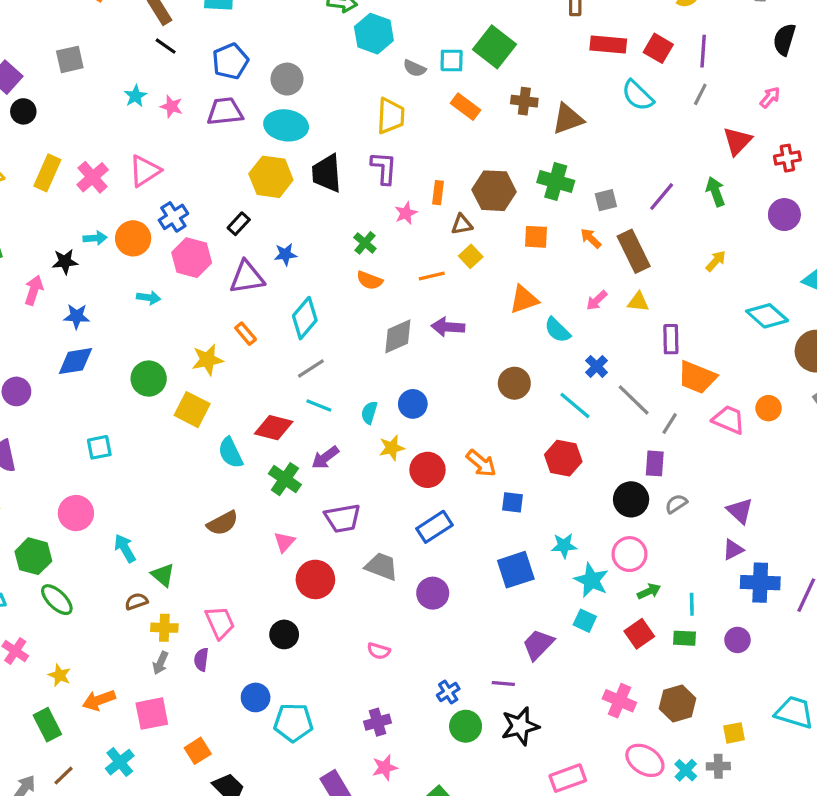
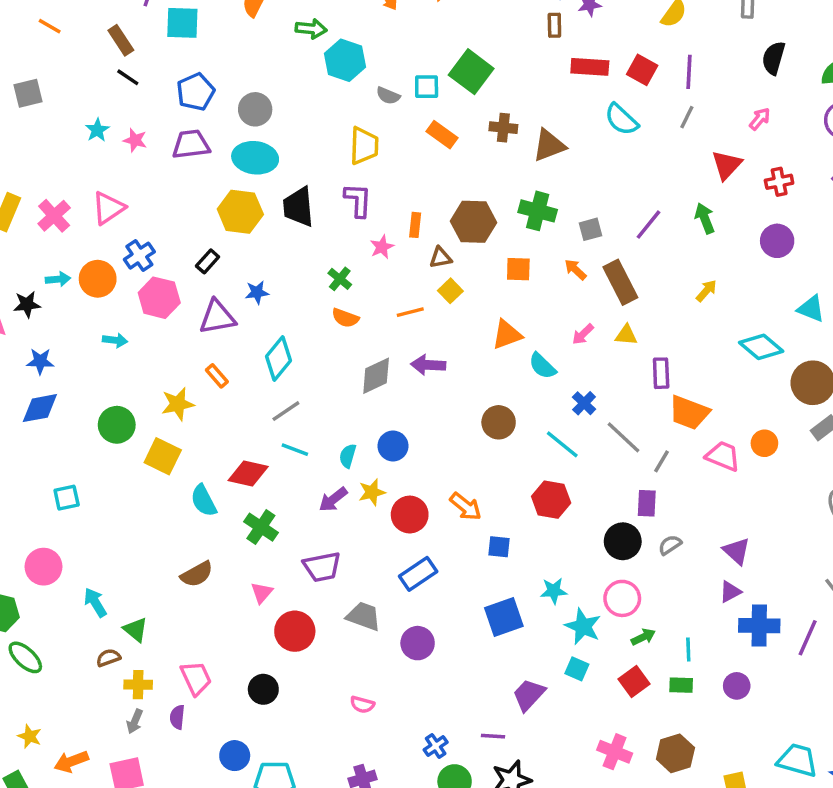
purple arrow: (325, 458) -> (333, 499), moved

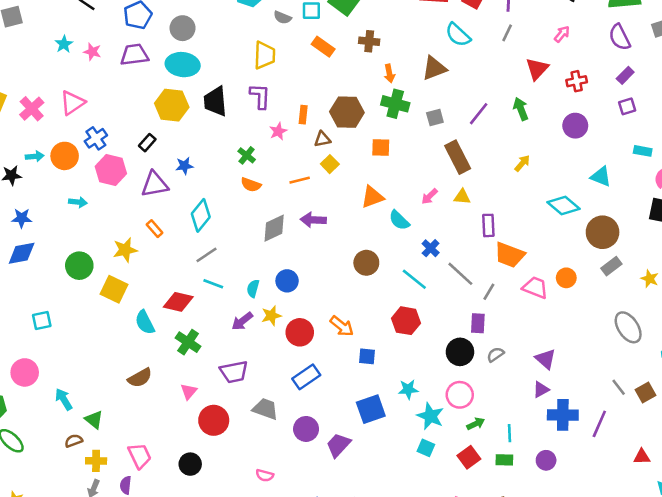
brown triangle: (549, 145) -> (434, 68), moved
orange arrow: (575, 270) -> (389, 73), moved, turned -144
purple trapezoid: (529, 695) -> (338, 445), moved

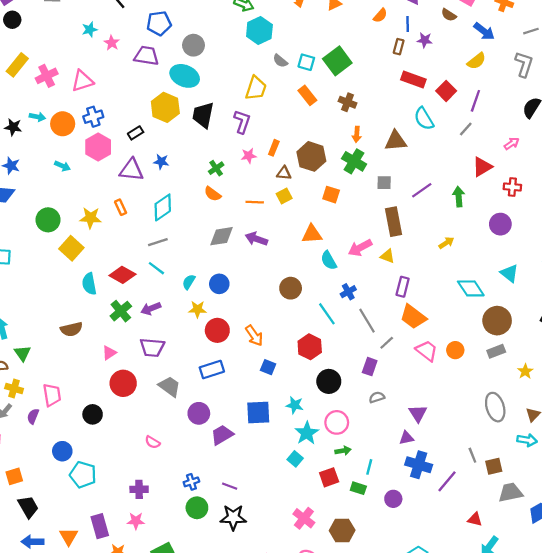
pink arrow: (429, 196) -> (360, 248), size x1.5
purple arrow: (242, 321) -> (151, 308), moved
black circle: (460, 352) -> (329, 381), moved

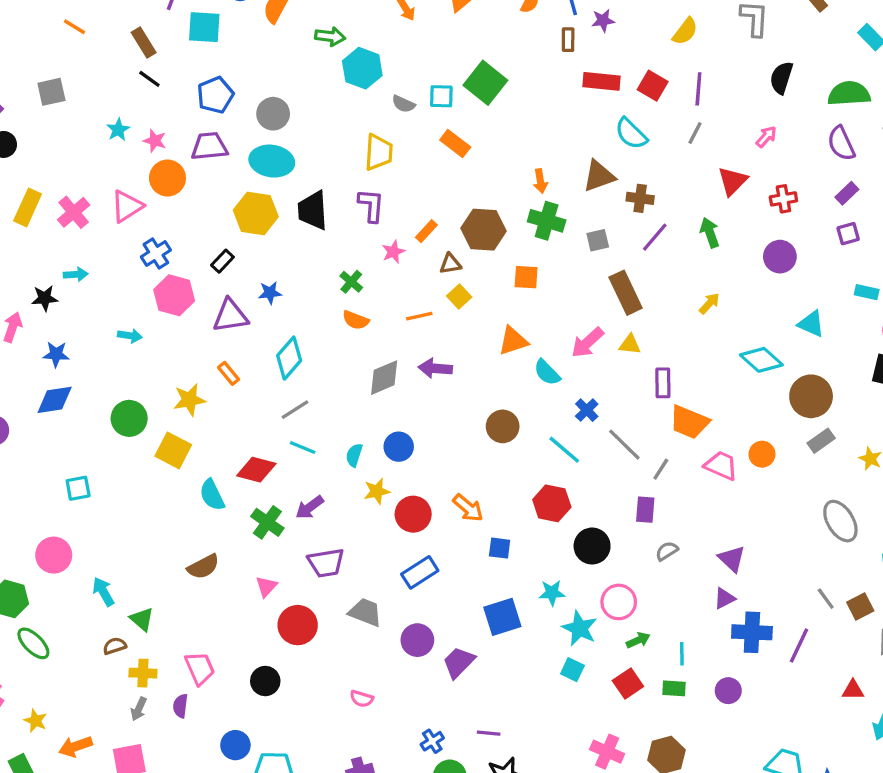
brown cross: (347, 102) -> (640, 198), moved
orange circle: (63, 124) -> (167, 178), moved
orange rectangle: (274, 148) -> (426, 231), turned 35

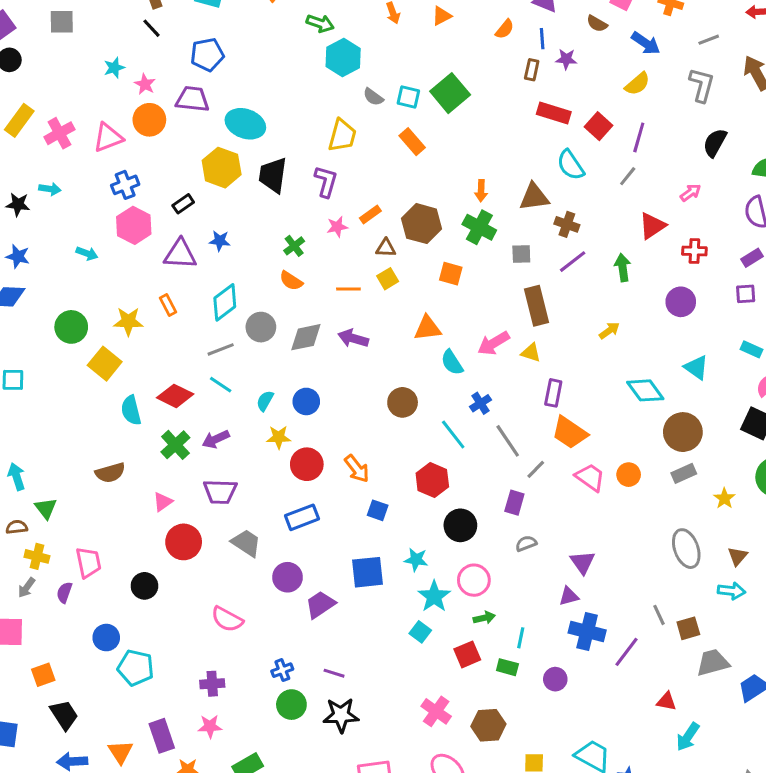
gray circle: (273, 114) -> (261, 327), moved
pink semicircle: (362, 699) -> (227, 619), size x1.5

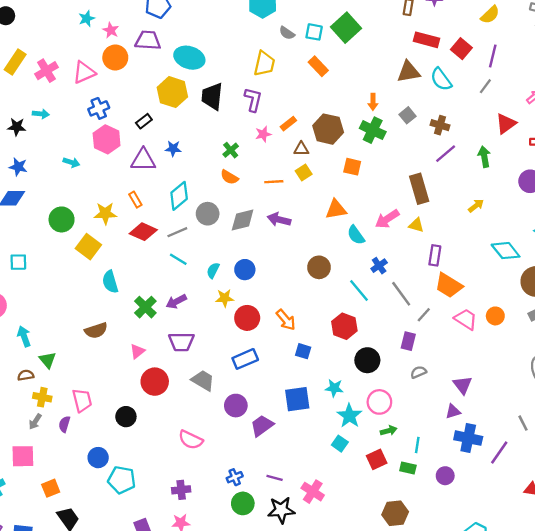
brown triangle: (534, 197) -> (408, 72), moved
gray square: (521, 254) -> (408, 115), moved, turned -35
red diamond: (175, 396) -> (143, 232), moved
pink cross: (436, 711) -> (313, 492), moved

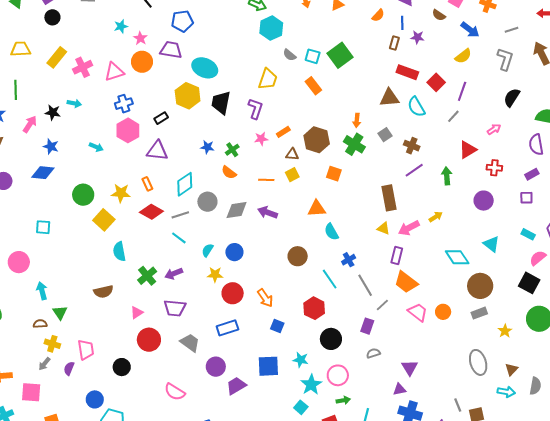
blue star: (173, 149) -> (207, 147), moved
pink arrow: (387, 219) -> (409, 228), moved

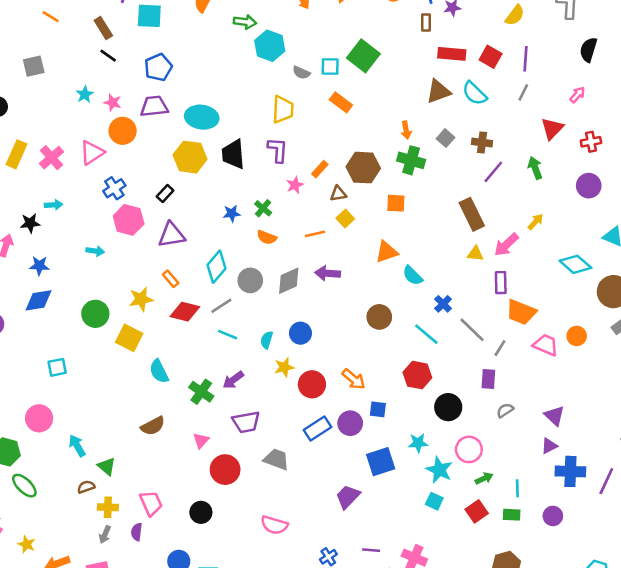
purple circle: (216, 367) -> (350, 423), moved

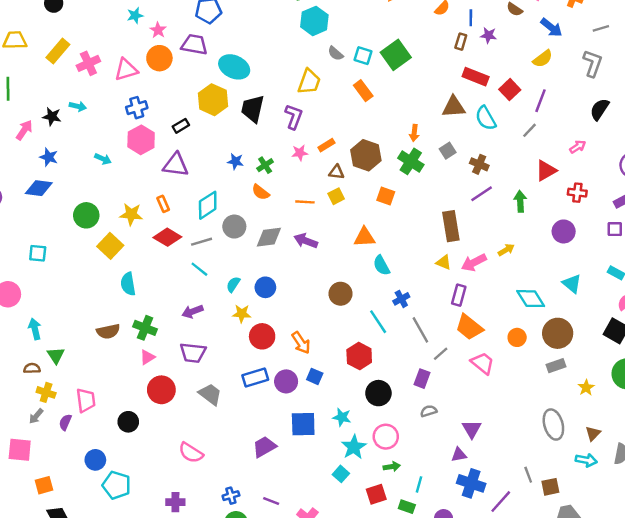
orange circle: (577, 336) -> (517, 337), moved
green cross: (201, 392) -> (145, 328), moved, turned -30

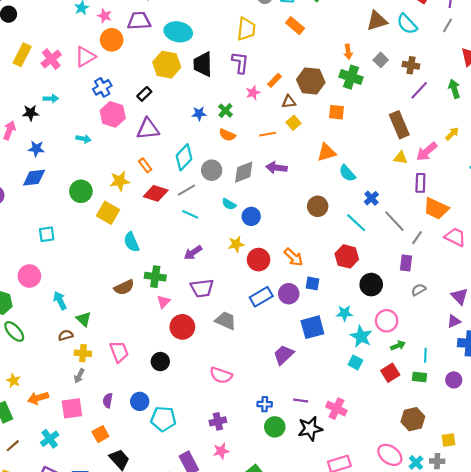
cyan semicircle: (233, 284) -> (229, 204), moved, turned -80
purple semicircle: (65, 422) -> (108, 400), moved
blue cross: (231, 496) -> (265, 404), turned 32

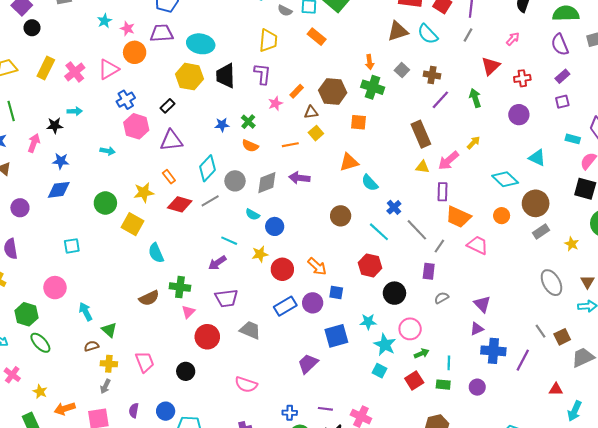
cyan line: (190, 214) -> (229, 241), moved

